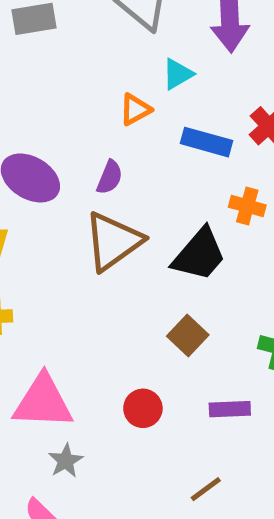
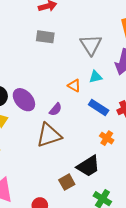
orange triangle: (135, 109) -> (74, 86), turned 40
black trapezoid: (199, 255) -> (88, 166), moved

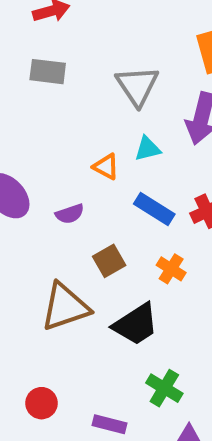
purple semicircle: (56, 109) -> (70, 214), turned 32
brown triangle: (49, 135) -> (65, 307), moved
brown square: (67, 182) -> (109, 261), moved

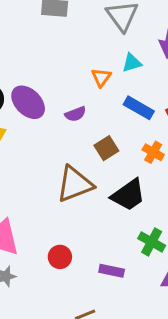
orange triangle: (106, 167) -> (101, 77), turned 40

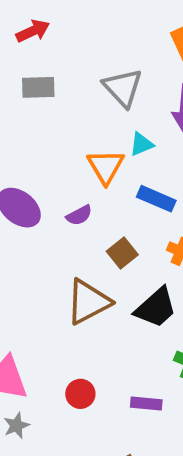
orange triangle: (101, 77) -> (106, 167), size x1.5

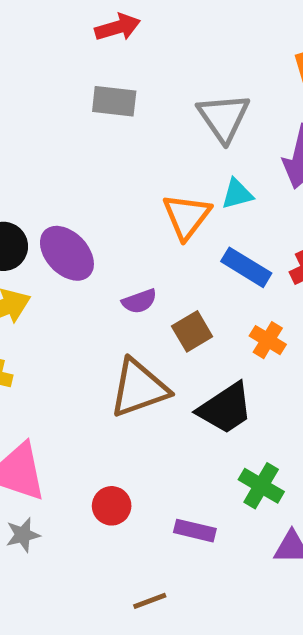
purple semicircle: (79, 215) -> (139, 301), moved

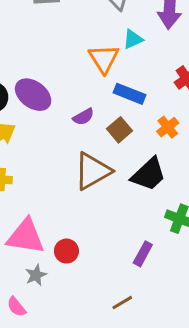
blue rectangle: (246, 267) -> (130, 94), moved
orange cross: (268, 340) -> (168, 127), turned 30
red circle: (112, 506) -> (66, 251), moved
purple rectangle: (195, 531) -> (143, 254), turned -65

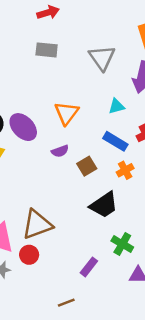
cyan triangle: (133, 39) -> (117, 106), moved
orange triangle: (104, 59) -> (67, 113), moved
blue rectangle: (130, 94) -> (115, 141), moved
brown triangle: (93, 171) -> (37, 224), moved

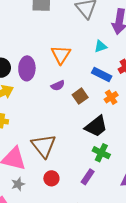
purple ellipse: (23, 127) -> (27, 68), turned 50
brown triangle: (37, 224) -> (44, 146), turned -44
green cross: (122, 244) -> (101, 153), moved
red circle: (29, 255) -> (51, 178), moved

